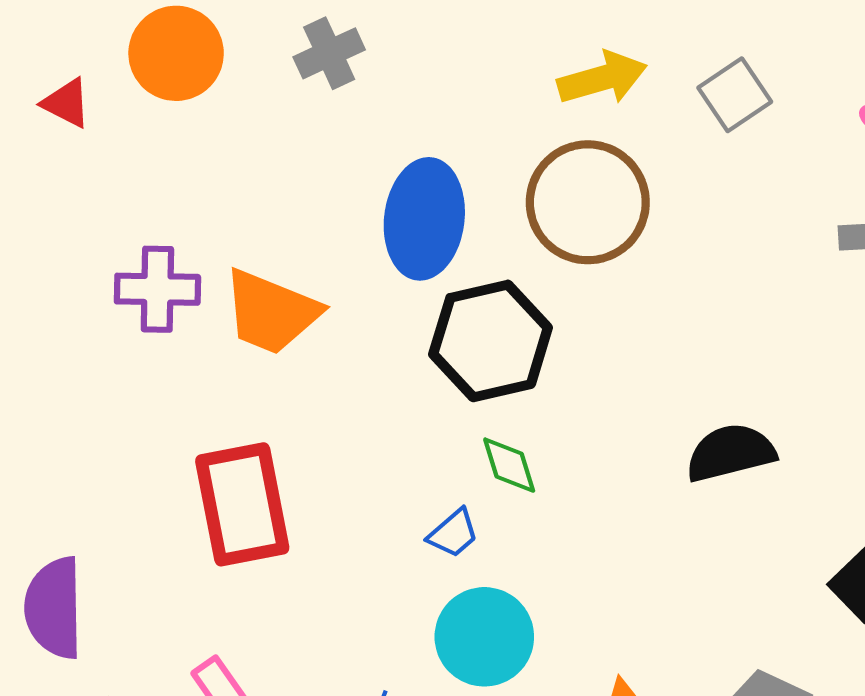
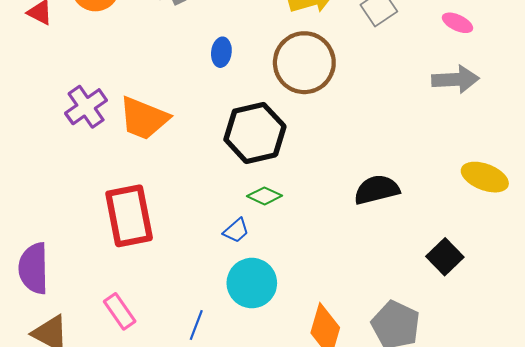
blue ellipse: (424, 219) -> (221, 52), moved, size x0.5
purple cross: (157, 289) -> (86, 107), turned -36
green diamond: (509, 465) -> (264, 196), turned -48

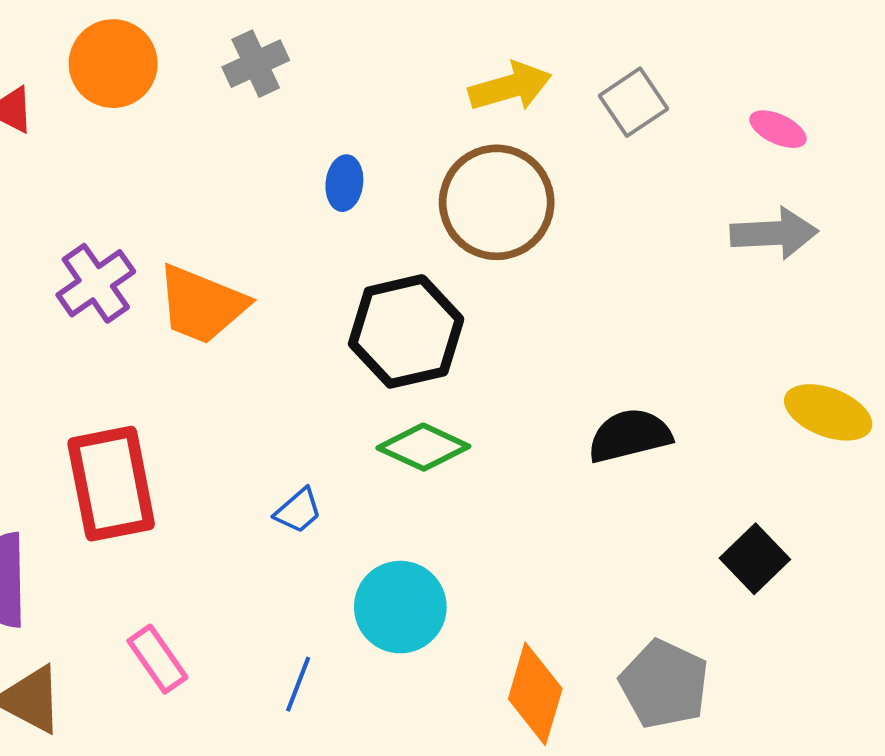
green diamond: (264, 196) -> (423, 447), size x1.4
red rectangle: (129, 216) -> (111, 484), moved
blue trapezoid: (236, 231) -> (298, 511), moved

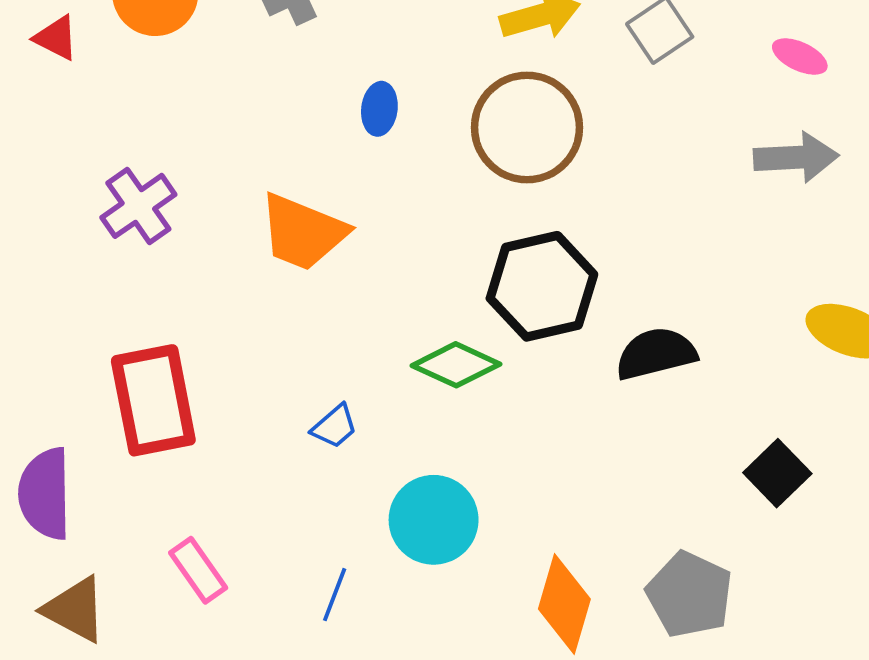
orange trapezoid: (202, 304) -> (303, 232), moved
black hexagon: (406, 331) -> (542, 286), moved

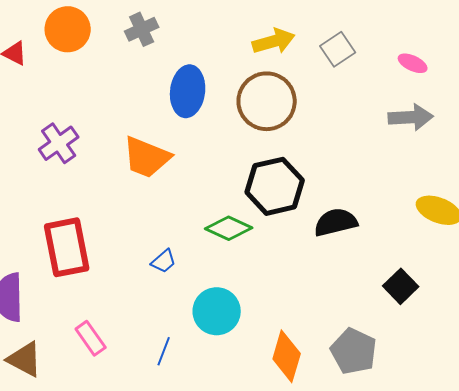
blue ellipse: (379, 109) -> (188, 91), size x1.8

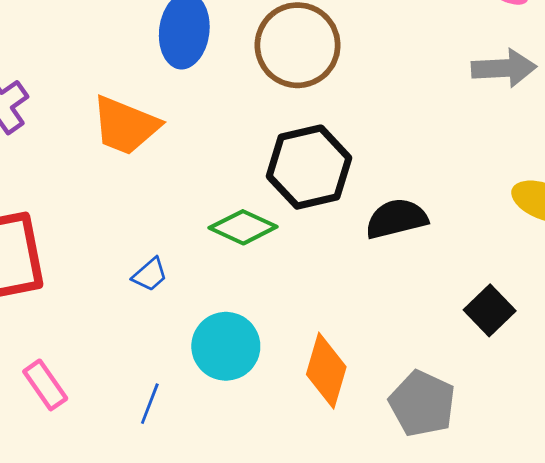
orange diamond: (287, 356) -> (326, 371), moved

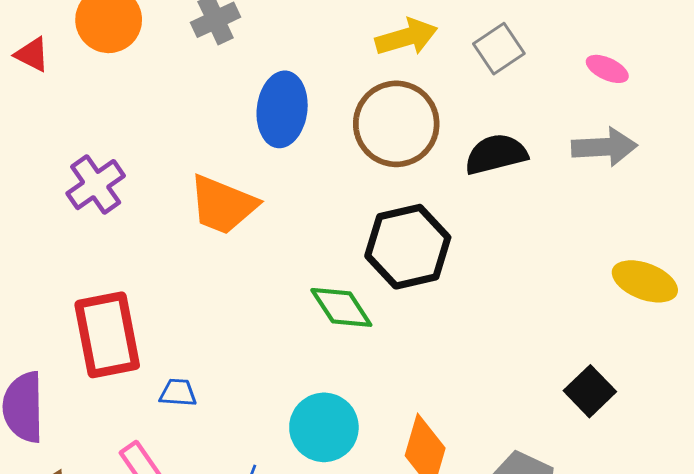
black semicircle: (396, 219) -> (496, 154), moved
green diamond: (243, 227) -> (341, 307), turned 32
blue trapezoid: (150, 275) -> (178, 393), moved, turned -135

